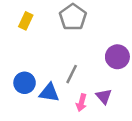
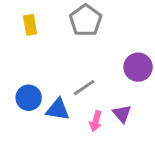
yellow rectangle: (26, 21) -> (30, 25), turned -35
gray line: (72, 74) -> (84, 88), turned 30

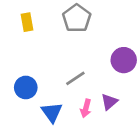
blue triangle: (58, 109) -> (52, 112), moved, turned 45
purple triangle: (122, 114) -> (109, 102), turned 30

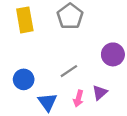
yellow rectangle: (27, 22) -> (25, 20), size x1.5

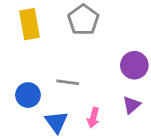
gray line: (69, 71) -> (68, 82), moved, turned 42
purple triangle: (100, 93) -> (132, 105), moved

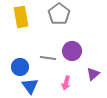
purple circle: (134, 65) -> (72, 51), moved
blue triangle: (56, 122) -> (30, 86), moved

